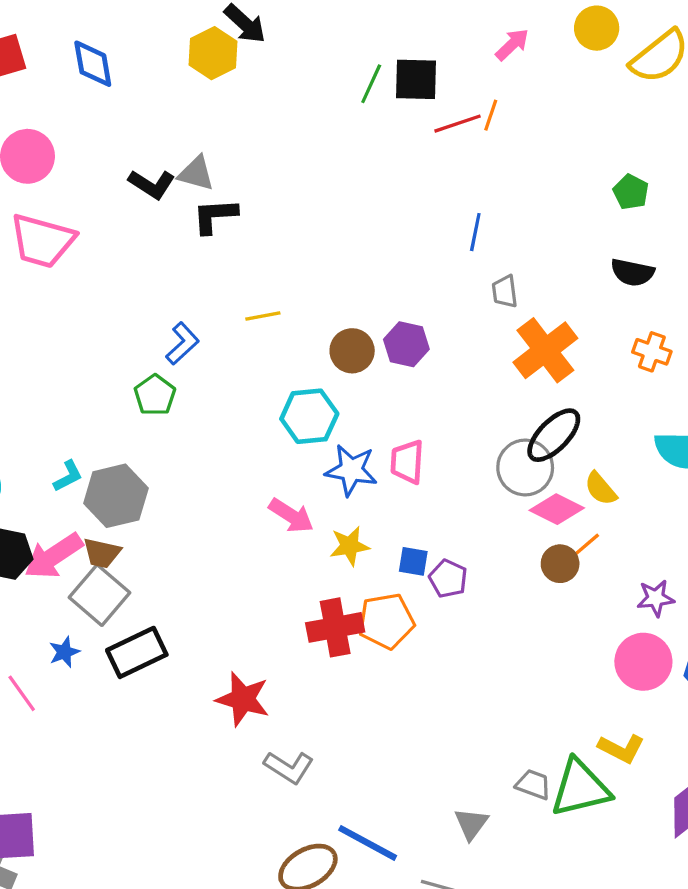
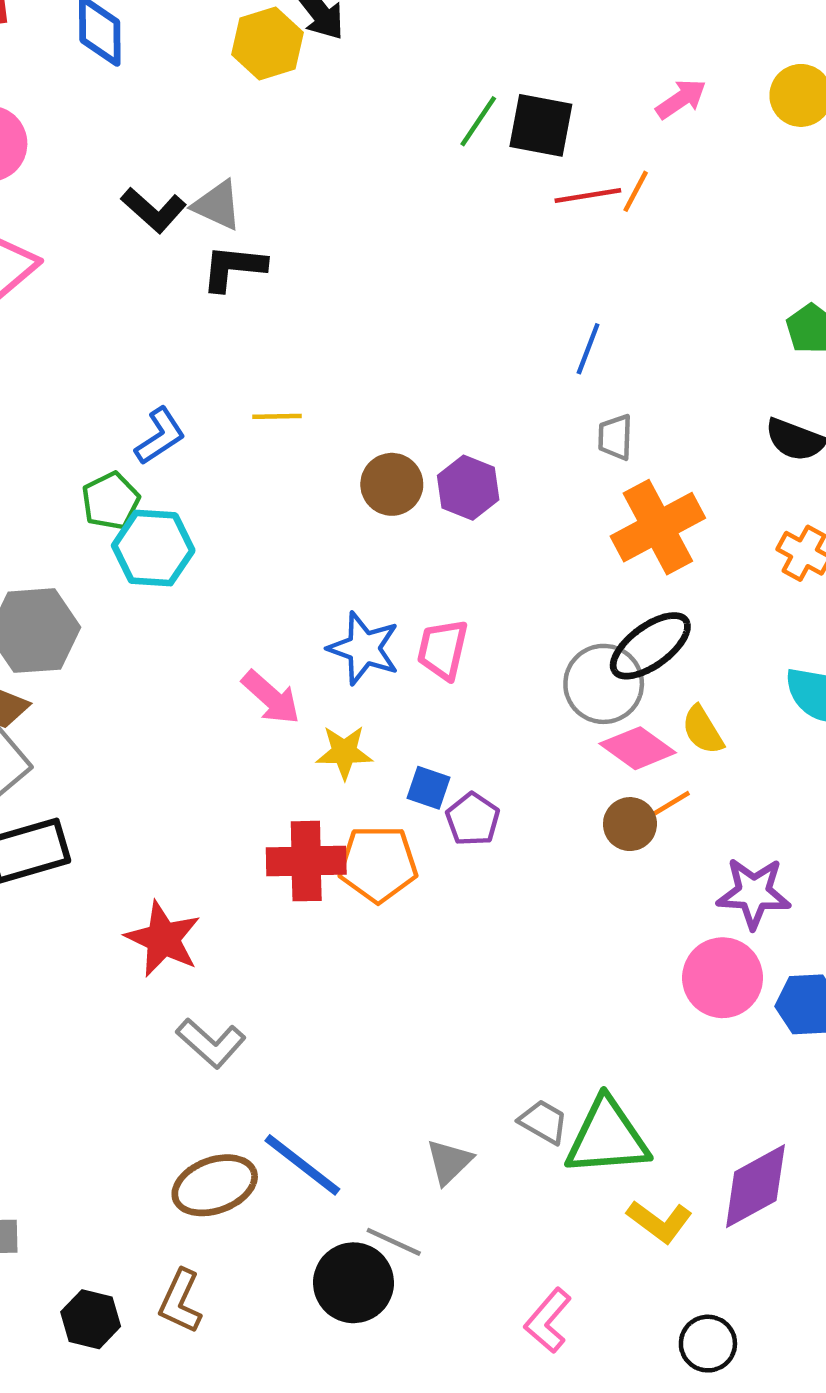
cyan hexagon: (309, 416) -> (153, 548), moved
purple star: (656, 598) -> (754, 893), size x1.4
yellow L-shape: (621, 748) -> (659, 1221), moved

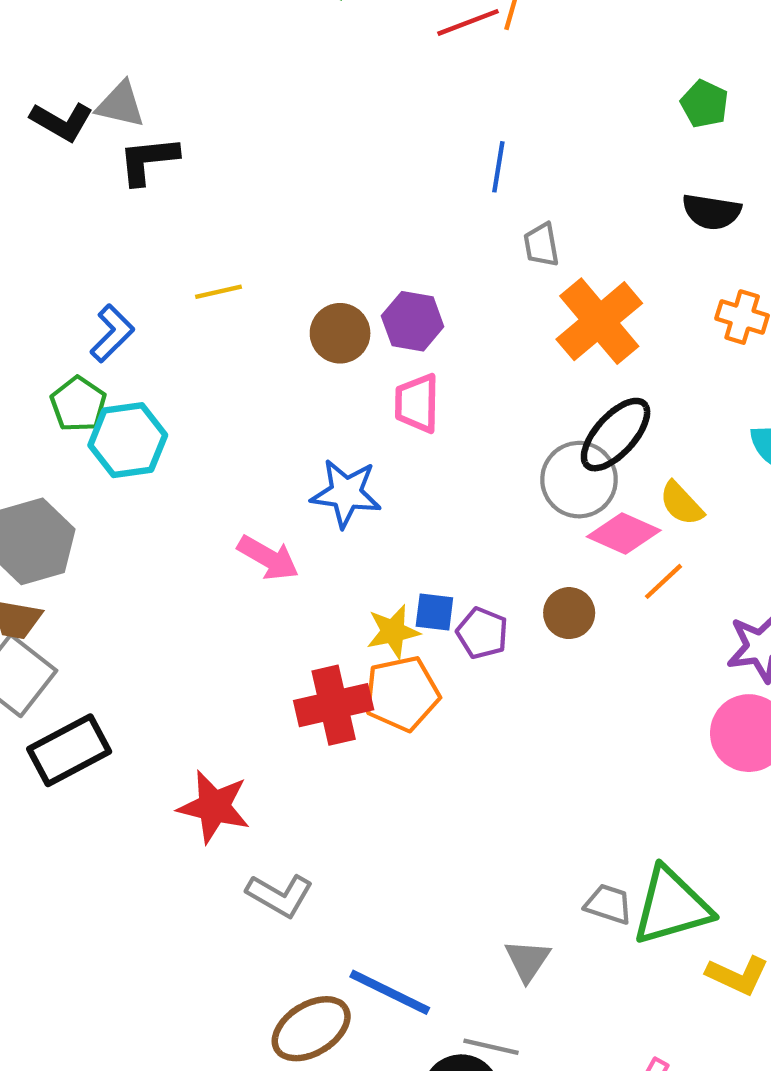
pink trapezoid: (443, 650) -> (417, 403), moved
yellow star: (344, 752) -> (393, 632), moved
brown circle: (630, 824) -> (569, 613), moved

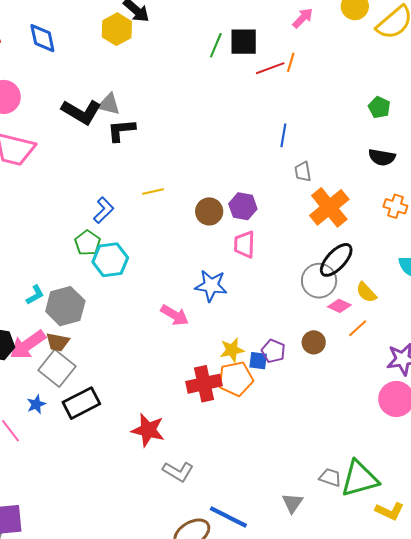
black L-shape: (62, 122) -> (81, 112), size x1.4
pink diamond: (624, 534) -> (339, 306), size x0.7
blue square: (434, 612) -> (258, 361), moved

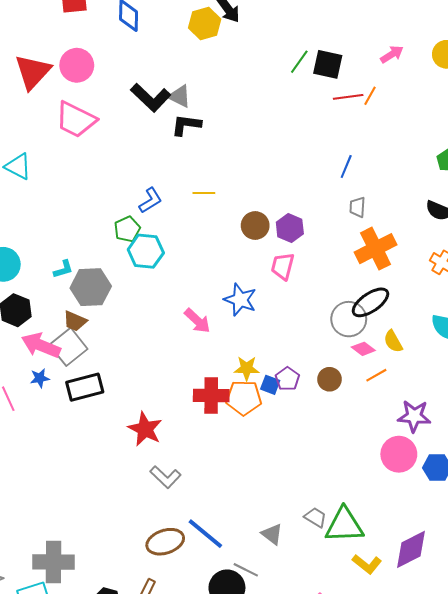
pink arrow: (28, 345) -> (41, 345), moved, turned 45
gray triangle: (292, 503) -> (272, 534), turned -40

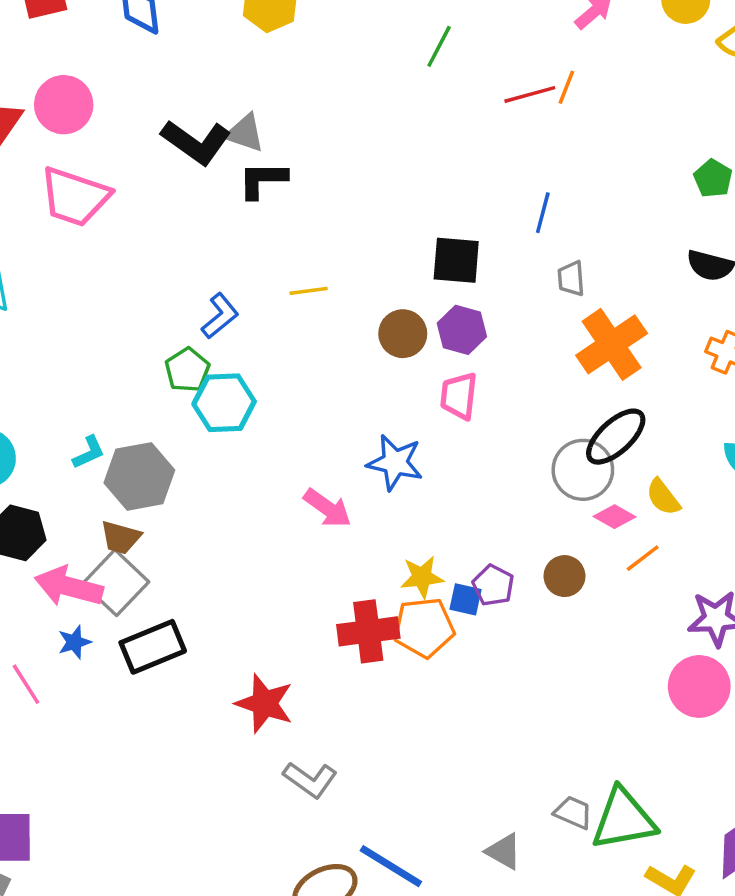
black square: (328, 64) -> (456, 260), moved

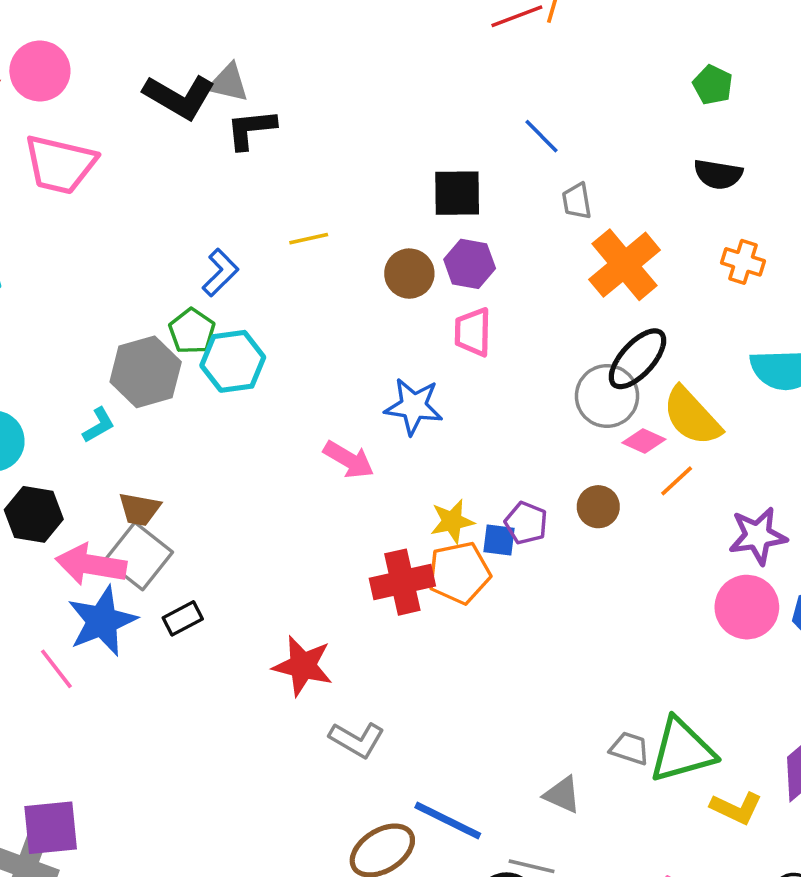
blue line: (543, 213) -> (541, 136), turned -54
gray hexagon: (139, 476) -> (146, 372), moved
yellow semicircle: (663, 497) -> (692, 416), size x1.6
blue star: (74, 642) -> (102, 621), size x2.0
black rectangle: (153, 647) -> (183, 618), size x0.6

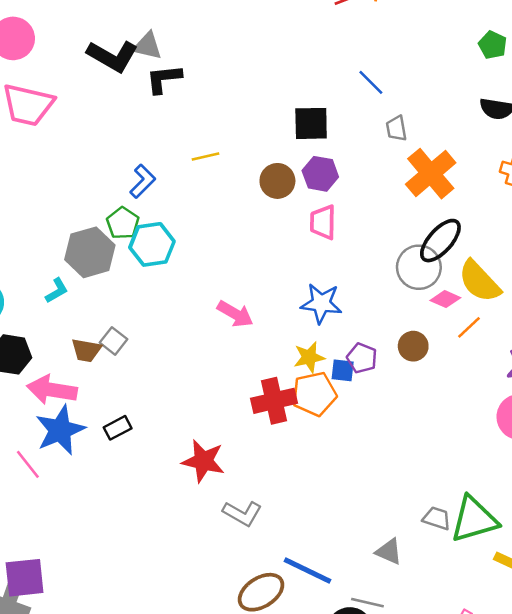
blue star: (414, 406) -> (321, 303), moved
gray square: (139, 556) -> (114, 341), moved, size x0.6

